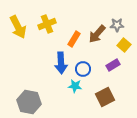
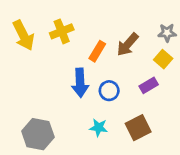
gray star: (117, 25) -> (167, 33), moved
cyan star: (75, 86) -> (99, 128), moved

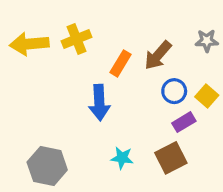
yellow arrow: (23, 35) -> (29, 44), turned 112
yellow square: (163, 59) -> (207, 96), moved
purple rectangle: (149, 85) -> (184, 122), moved
blue circle: (109, 91) -> (174, 91), moved

